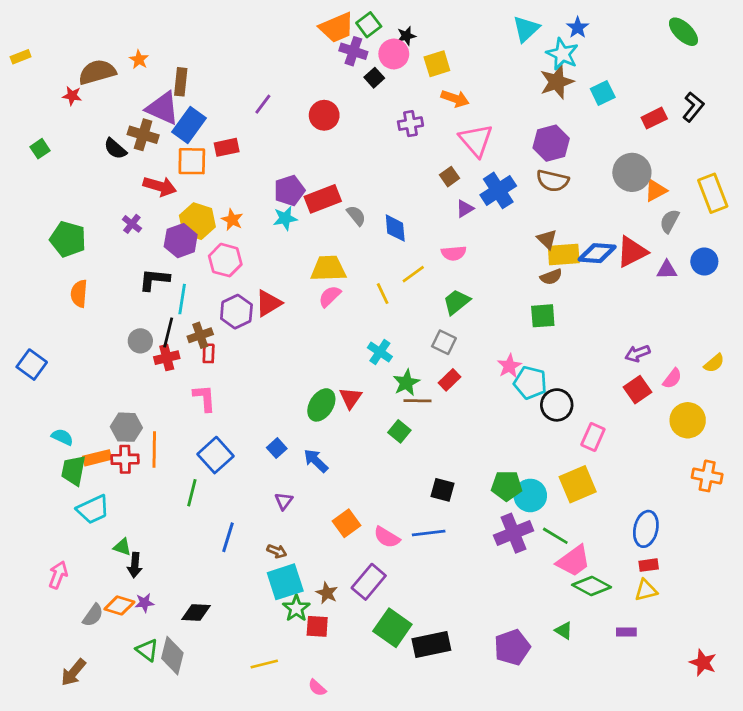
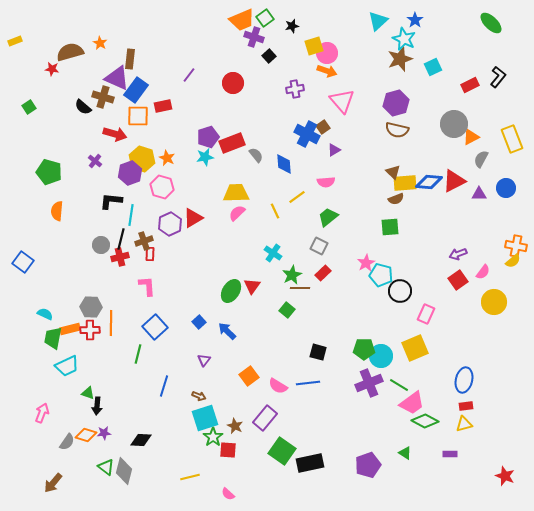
pink circle: (394, 54) -> (327, 53), moved
blue cross: (498, 190) -> (307, 134), moved, turned -30
orange cross: (707, 476) -> (516, 246), moved

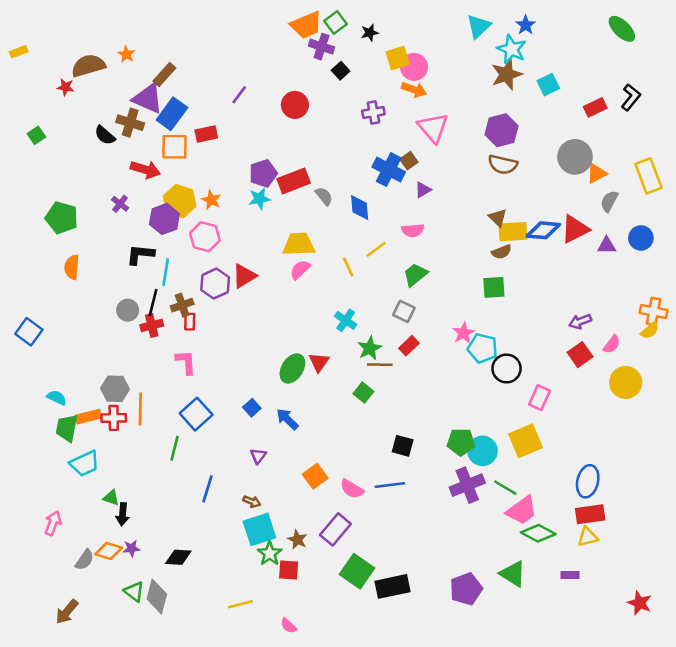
brown rectangle: (130, 59) -> (164, 74), turned 36
red rectangle: (466, 406) -> (590, 514), size x1.6
green triangle: (405, 453) -> (513, 574), size x1.6

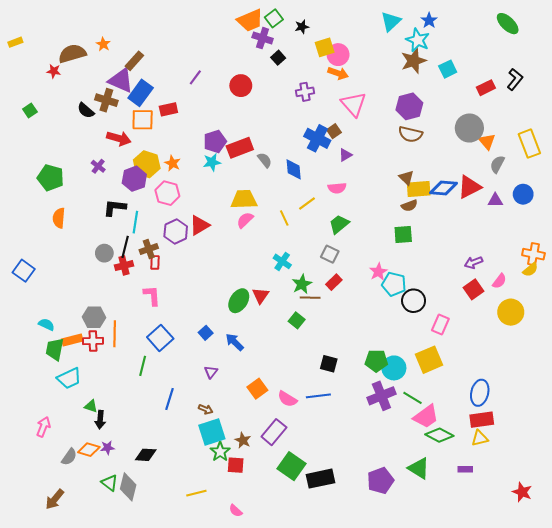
orange triangle: (597, 173) -> (487, 141), turned -42

